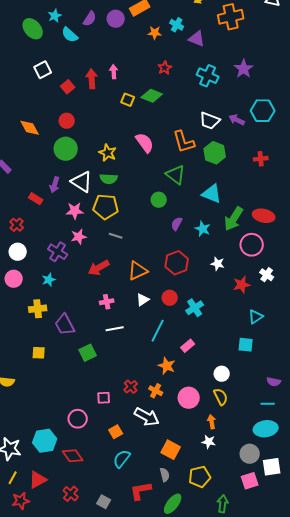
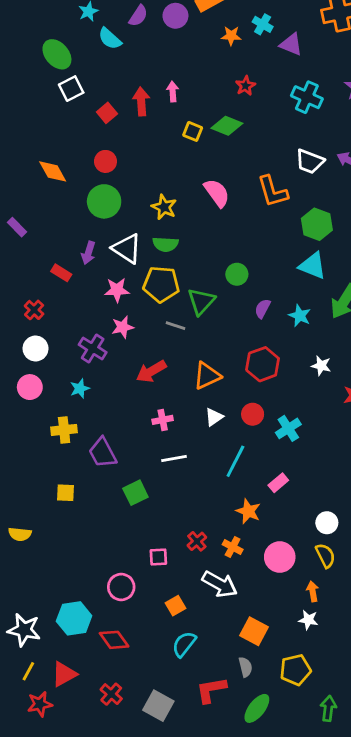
green ellipse: (33, 29) -> (57, 54), moved
green hexagon: (215, 153) -> (317, 224), moved
green triangle: (176, 175) -> (201, 301), moved, turned 35
gray square: (104, 502) -> (158, 706), size x1.5

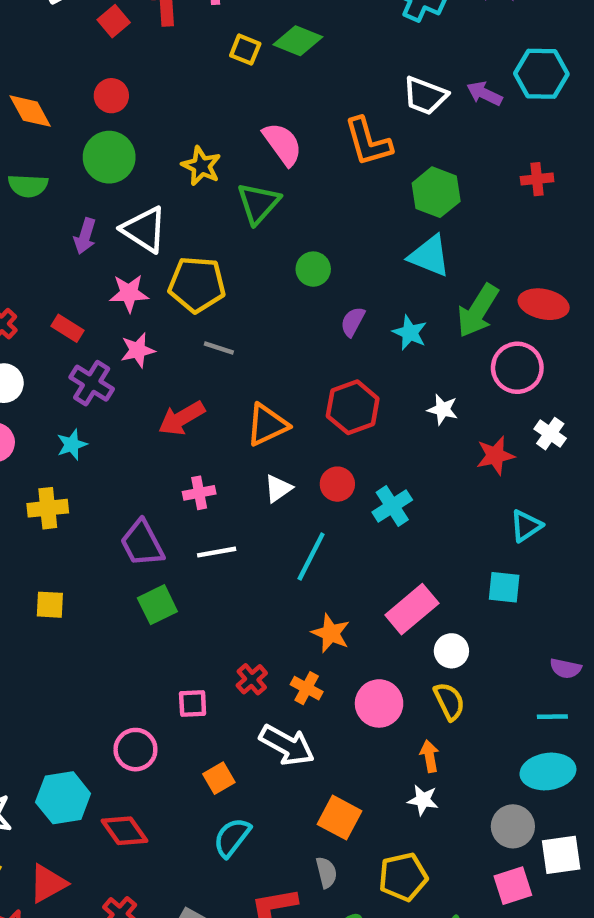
green semicircle: (165, 244) -> (28, 186), moved
red rectangle: (61, 273) -> (67, 328), moved
green triangle: (201, 301) -> (258, 203), moved
purple trapezoid: (103, 453) -> (142, 543), moved
pink rectangle: (278, 483) -> (412, 609), moved, size x1.6

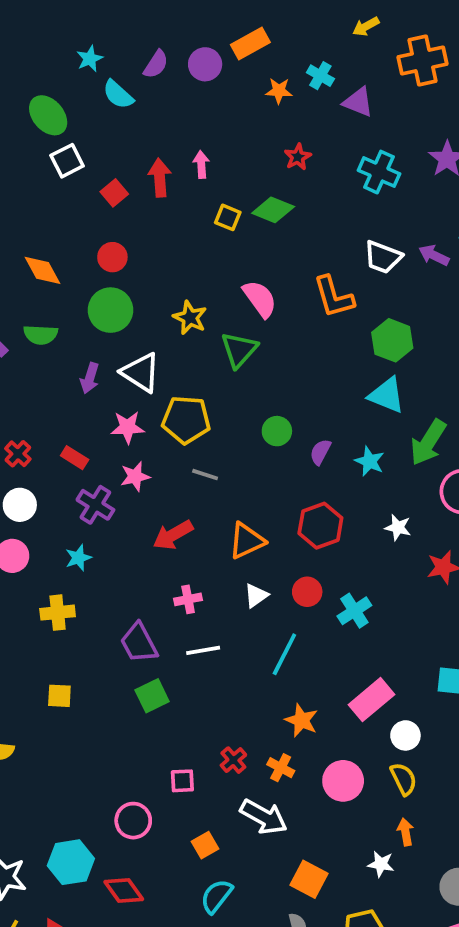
green circle: (313, 269) -> (277, 431), moved
orange arrow: (430, 756) -> (405, 832), moved

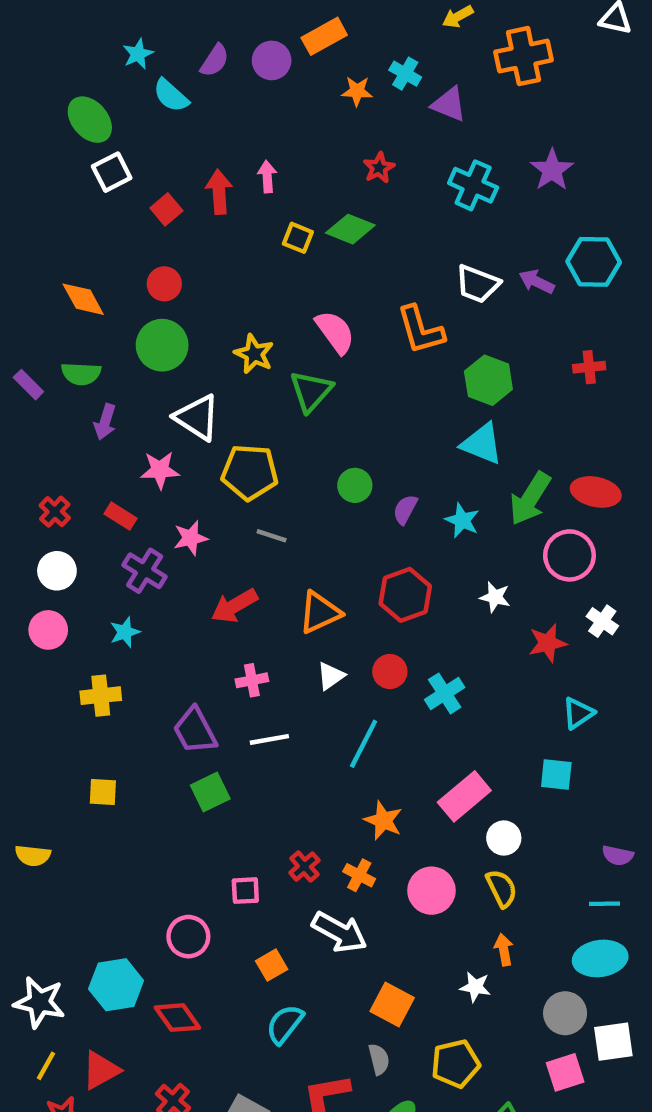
purple arrow: (90, 378) -> (105, 422), moved
pink star: (128, 427) -> (160, 470), moved

